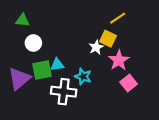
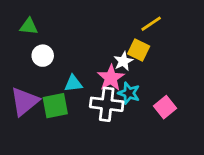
pink star: (119, 60) -> (111, 78), moved
green square: (42, 70) -> (55, 106), moved
cyan star: (83, 76) -> (129, 93), moved
white cross: (64, 92) -> (107, 104), moved

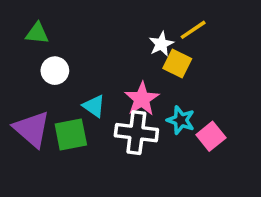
white star: (123, 61) -> (161, 44), moved
cyan triangle: (73, 83) -> (94, 106), turned 42
cyan star: (129, 93) -> (181, 120), moved
purple triangle: (25, 101) -> (32, 129), turned -40

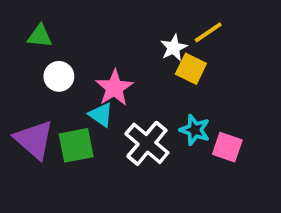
pink star: (142, 99) -> (114, 88), moved
white cross: (136, 133) -> (147, 143), turned 33
pink square: (211, 136) -> (227, 147), turned -32

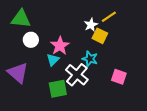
green triangle: (40, 36) -> (21, 19), size x1.5
cyan triangle: (101, 115) -> (53, 60), turned 40
cyan star: (195, 130) -> (90, 59), moved
green square: (76, 145) -> (58, 89), moved

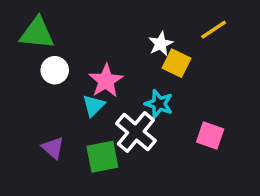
yellow line: (109, 17) -> (214, 30), moved
purple triangle: (18, 73) -> (53, 148), moved, size x0.6

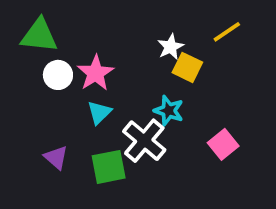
pink star: (106, 81) -> (96, 73), moved
pink square: (210, 136) -> (223, 144), turned 32

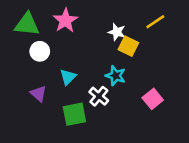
white star: (171, 47) -> (117, 32), turned -30
pink star: (96, 73) -> (65, 20), moved
white cross: (144, 141) -> (99, 96), size x0.7
purple triangle: (56, 158) -> (38, 94), moved

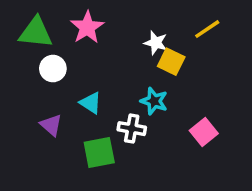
cyan triangle: (68, 77) -> (91, 103), turned -42
white cross: (99, 96) -> (132, 129), turned -30

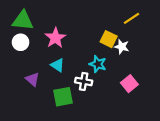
pink star: (87, 27) -> (55, 38), moved
white star: (156, 43) -> (122, 47), moved
white circle: (53, 69) -> (21, 42), moved

